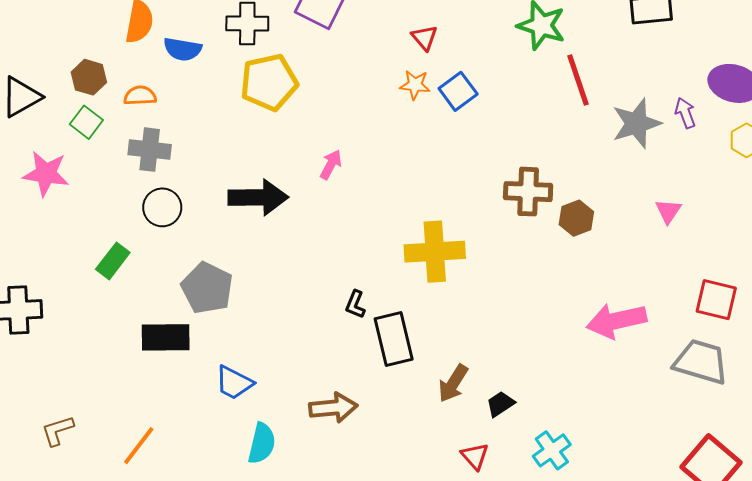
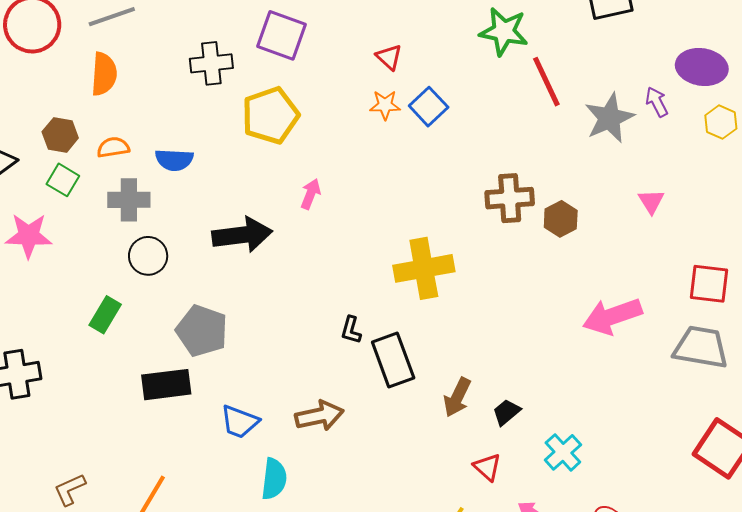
blue semicircle: (183, 49) -> (174, 160), moved
yellow pentagon: (269, 82) -> (270, 115), moved
brown arrow: (333, 408) -> (319, 416), moved

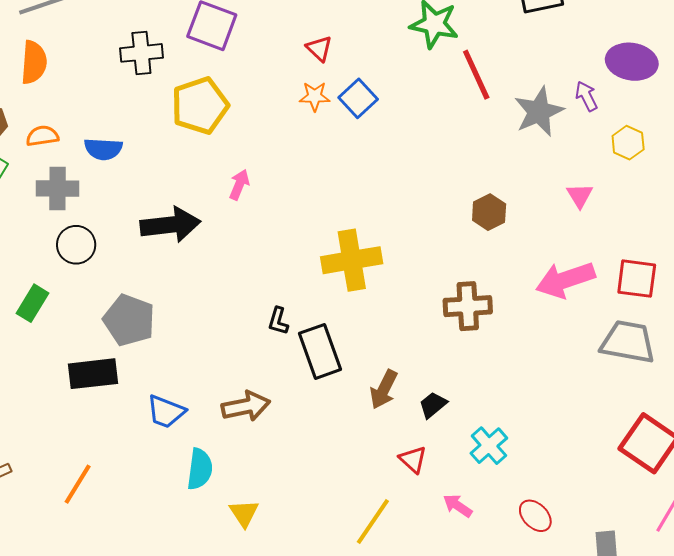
yellow hexagon: (721, 122) -> (628, 143), moved
brown cross: (510, 198) -> (468, 306), moved
pink arrow: (612, 316) -> (565, 280), moved

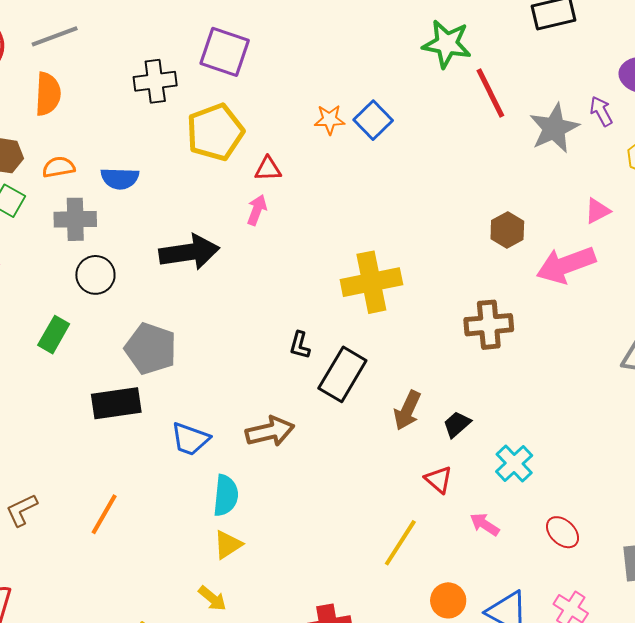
red triangle: (319, 49) -> (268, 169), moved, turned -44
pink triangle: (580, 196) -> (597, 211), turned 36
pink arrow: (565, 280) -> (566, 265), moved
black rectangle: (320, 351) -> (342, 374), turned 52
yellow triangle: (244, 513) -> (228, 545), moved, turned 32

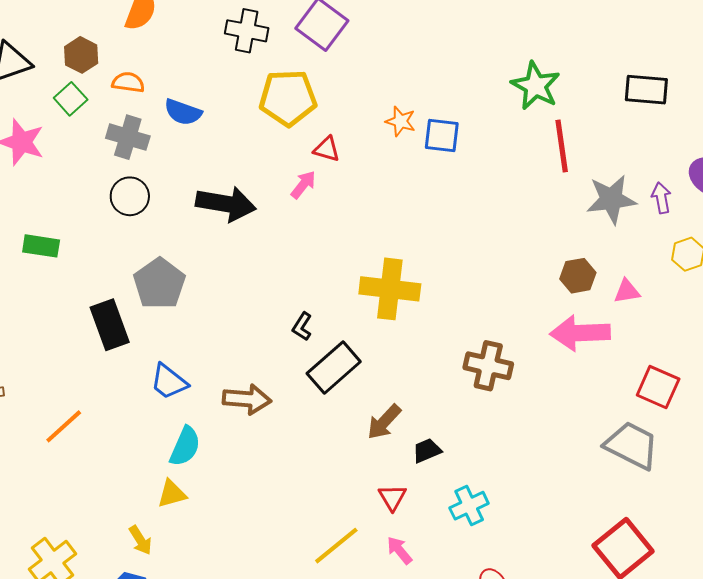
blue square: (373, 120) -> (442, 136), turned 33
brown hexagon: (507, 230) -> (578, 276), moved
green rectangle: (54, 335) -> (41, 246), moved, turned 51
black rectangle: (116, 403) -> (110, 325), turned 60
pink arrow: (485, 524) -> (399, 550), moved

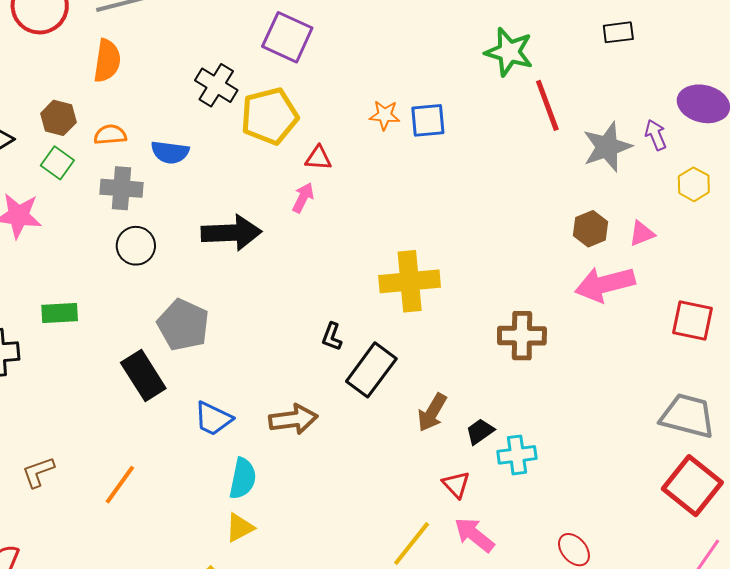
black cross: (247, 31) -> (216, 85), moved, turned 33
black rectangle: (646, 90) -> (618, 32), size x0.7
gray trapezoid: (632, 445) -> (687, 416), moved
cyan cross: (469, 506) -> (517, 455), moved, turned 30
pink arrow: (399, 550) -> (474, 535), size x1.4

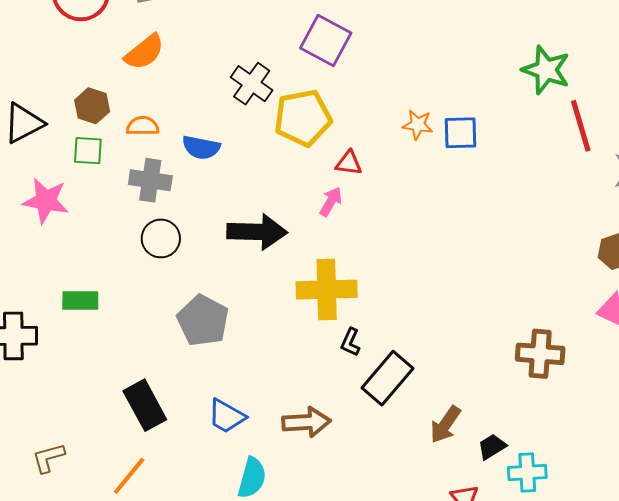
orange semicircle: (107, 61) -> (144, 52), turned 39
green square: (57, 163) -> (88, 151), turned -36
yellow cross: (410, 281) -> (327, 290), moved
black rectangle: (143, 376) -> (145, 405), moved

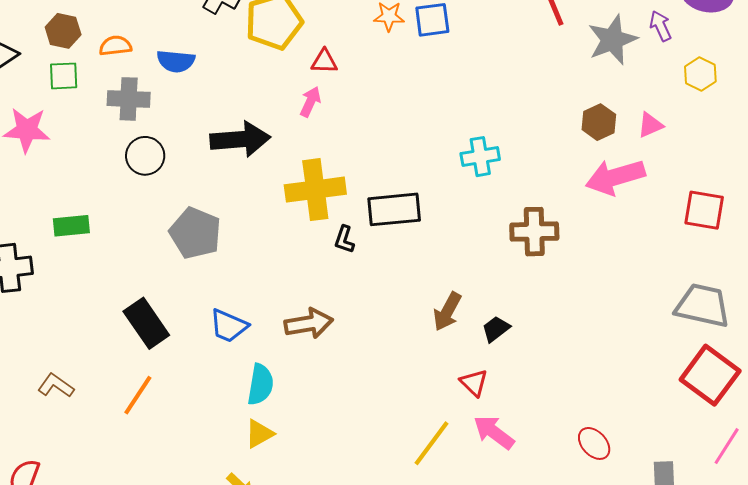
black rectangle: (387, 378) -> (394, 209), moved, turned 50
brown L-shape: (48, 458) -> (56, 386), turned 57
cyan cross: (527, 473) -> (480, 157), moved

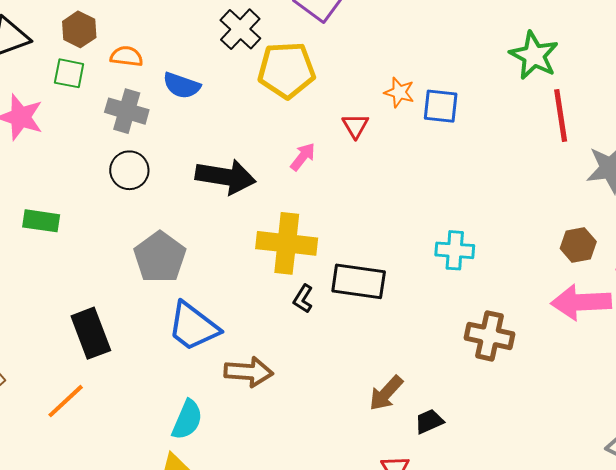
red triangle: (324, 61) -> (355, 126), moved, turned 44
blue trapezoid: (229, 326) -> (193, 326), moved, size x1.4

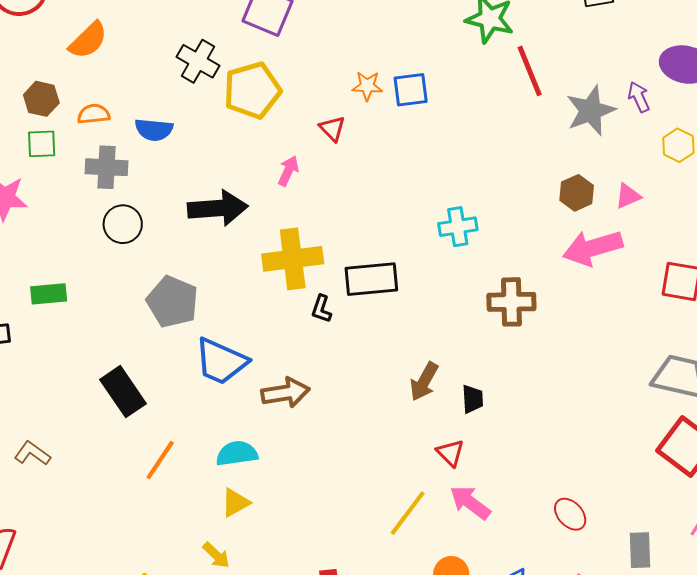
orange line: (66, 401) -> (160, 460), moved
cyan semicircle: (187, 420) -> (237, 453), turned -108
black trapezoid: (429, 421) -> (472, 399), turned 124

